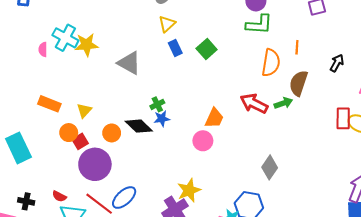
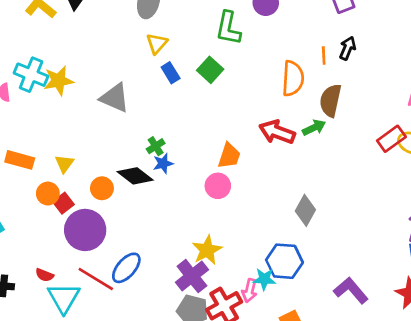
green L-shape: (259, 24) -> (228, 28), moved, turned 104
black arrow: (337, 63) -> (348, 48), moved
red rectangle: (343, 118) -> (391, 139), turned 60

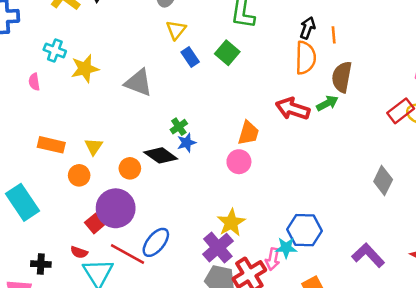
black arrow: (348, 48) -> (308, 28), moved
cyan cross: (31, 75) -> (55, 50), moved, size x0.7
red square: (63, 203) -> (95, 223), moved
gray diamond: (305, 210) -> (383, 181), moved

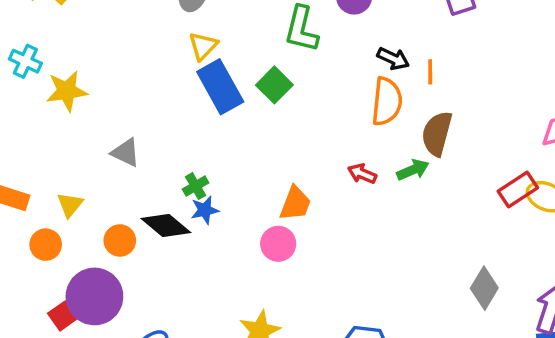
black arrow: (308, 28) -> (393, 59), turned 90
blue rectangle: (190, 57) -> (220, 87), size x1.8
gray triangle: (138, 83) -> (126, 153), moved, size x0.7
red arrow: (293, 109) -> (362, 174), size x0.6

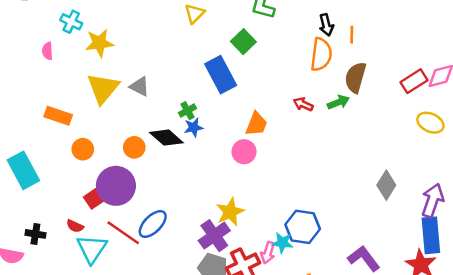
black arrow: (393, 59) -> (326, 25), turned 50
blue rectangle: (220, 87) -> (221, 75), moved
red rectangle: (518, 189) -> (414, 81), moved
yellow triangle: (70, 205) -> (103, 88), moved, size x1.8

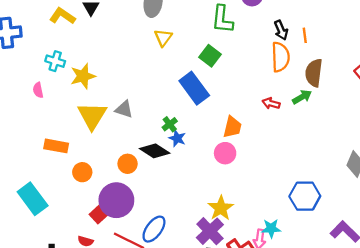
blue star: (194, 127) -> (177, 138), turned -30
blue hexagon: (303, 227) -> (305, 196), moved

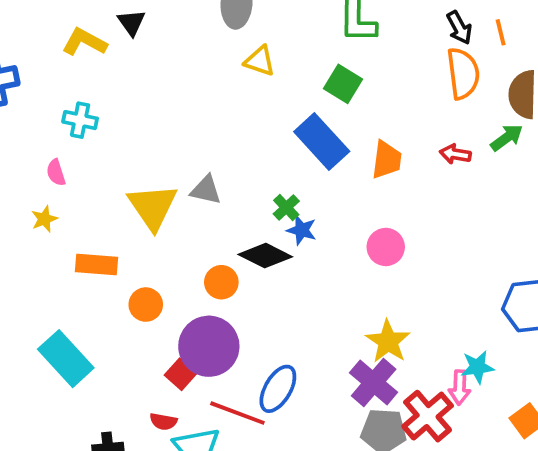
yellow triangle: (163, 38) -> (260, 61), turned -42
yellow star: (83, 76) -> (44, 219), moved, size x0.6
orange trapezoid: (232, 127) -> (387, 160), moved

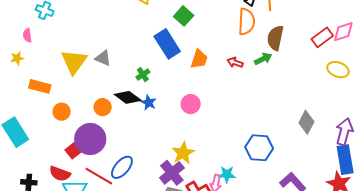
blue star: (302, 230) -> (149, 103), moved
red semicircle: (163, 422) -> (60, 174), size x1.5

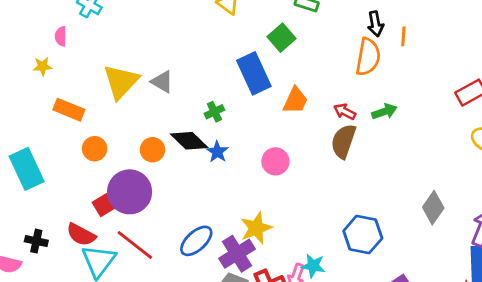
brown semicircle: (275, 38) -> (343, 141), moved
blue ellipse: (122, 167) -> (196, 241), moved

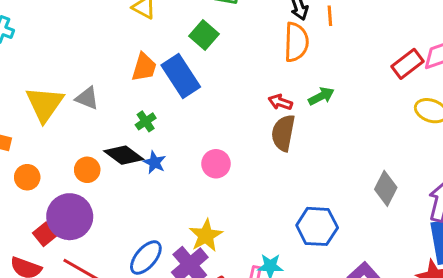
orange trapezoid: (295, 100) -> (144, 67), moved

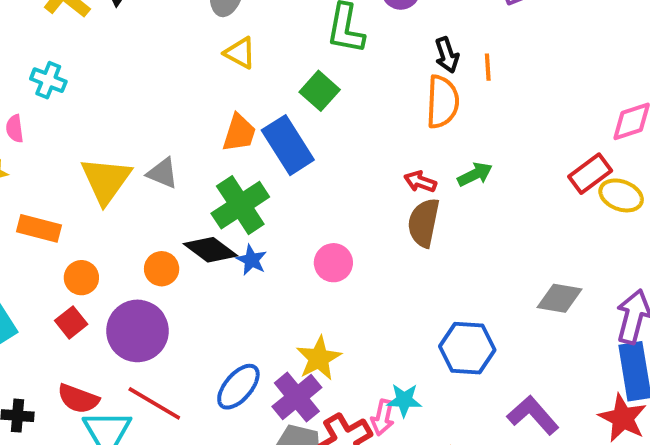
red rectangle: (408, 64) -> (590, 174), moved
green cross: (146, 121) -> (240, 205), size x2.0
gray diamond: (386, 188) -> (560, 298), turned 72
red square: (45, 234) -> (71, 322), moved

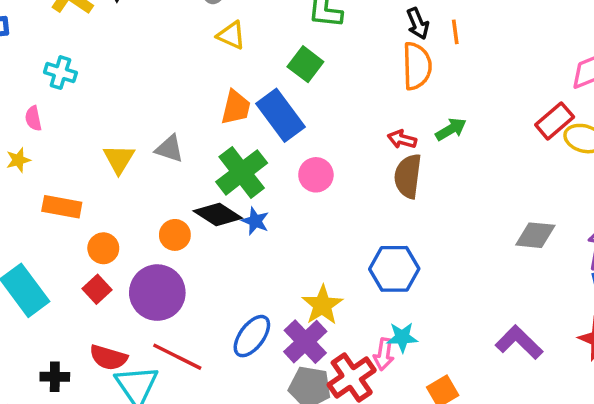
yellow triangle: (106, 180) -> (119, 159), size x0.7
pink circle: (333, 263) -> (316, 175), moved
blue hexagon: (467, 348) -> (394, 269), moved

